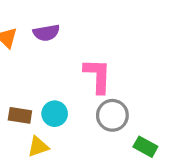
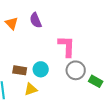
purple semicircle: (46, 33) -> (36, 20), turned 77
green rectangle: (145, 147) -> (96, 81), moved

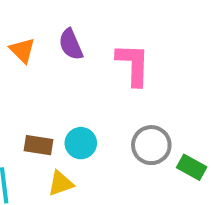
pink L-shape: (67, 46) -> (133, 64), moved

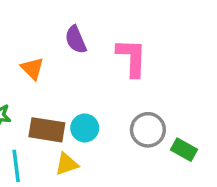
orange triangle: (22, 50) -> (32, 68), moved
brown rectangle: (38, 145) -> (47, 130), size x1.4

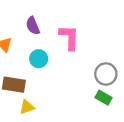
cyan circle: (85, 128) -> (39, 59), moved
gray circle: (148, 130) -> (106, 74), moved

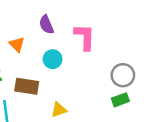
green rectangle: (103, 98) -> (120, 100), turned -49
yellow triangle: (27, 107) -> (59, 110), moved

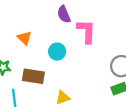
purple semicircle: (46, 25) -> (64, 14), moved

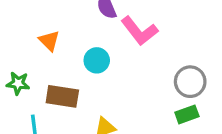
pink L-shape: (86, 31) -> (139, 31), turned 140

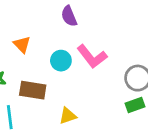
pink L-shape: (139, 31) -> (92, 57), moved

